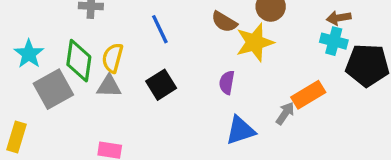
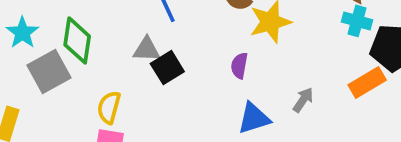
yellow semicircle: (113, 58) -> (109, 107), moved
gray triangle: (109, 86) -> (147, 49), moved
orange rectangle: (308, 95) -> (367, 83), moved

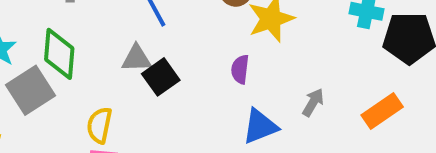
orange rectangle: (367, 83) -> (382, 111), moved

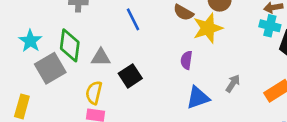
gray triangle: (136, 58) -> (101, 57), moved
black square: (161, 77) -> (130, 76), moved

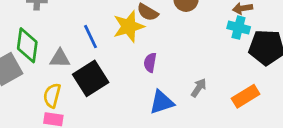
blue line: (133, 19) -> (90, 37), moved
yellow star: (208, 28) -> (129, 26), moved
black square: (130, 76) -> (91, 78), size x1.4

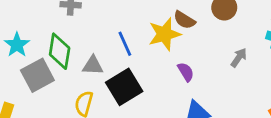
purple semicircle: (150, 63) -> (186, 72), turned 138
gray arrow: (199, 88) -> (239, 58), moved

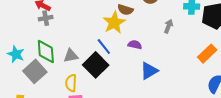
blue line: (125, 44) -> (104, 47), moved
purple semicircle: (186, 72) -> (135, 45), turned -32

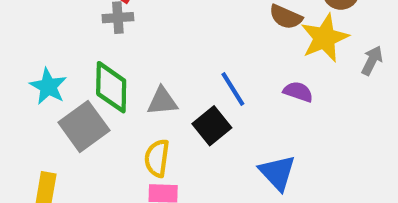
yellow star: (114, 23) -> (325, 38), moved
black square: (96, 65) -> (212, 126), size x0.7
blue triangle: (149, 71) -> (277, 173), moved, turned -48

